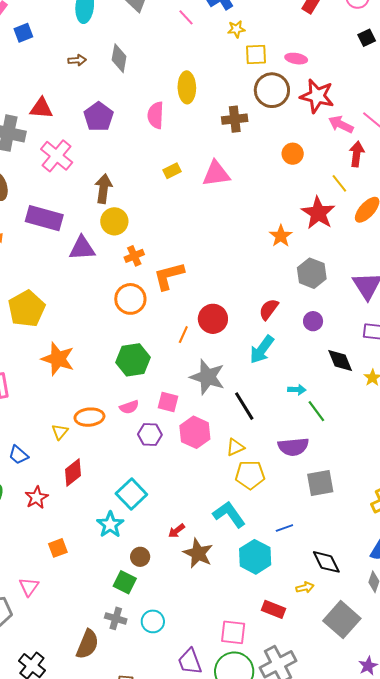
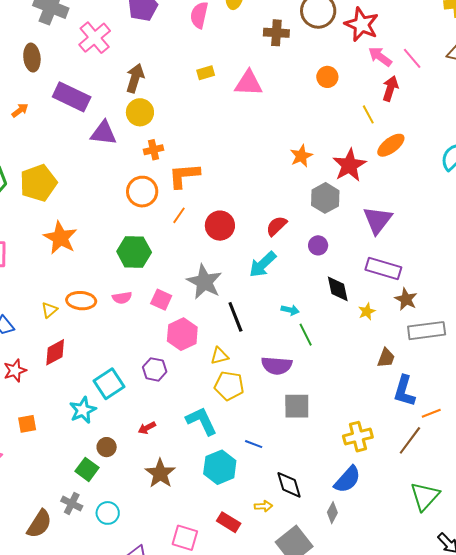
red star: (318, 213) -> (349, 165), moved
orange line: (183, 335) -> (179, 215), moved
purple hexagon: (150, 434) -> (155, 369), moved
blue line: (284, 528) -> (254, 444), turned 30
brown star: (198, 553) -> (160, 473), moved

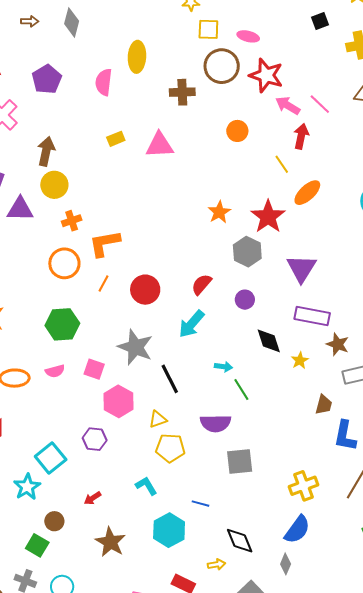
cyan L-shape: (202, 421) -> (146, 486), size x0.7

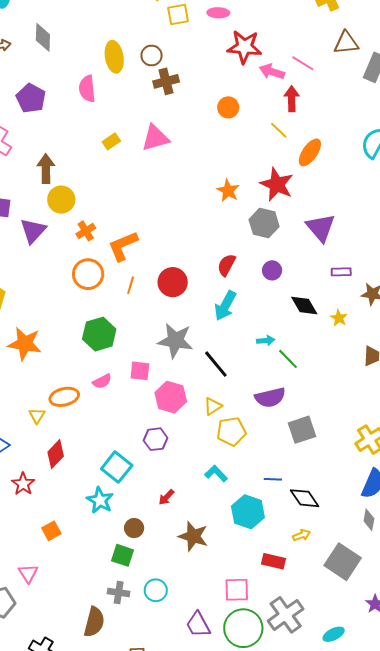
brown circle: (222, 66) -> (152, 55), moved, size x0.6
purple triangle: (20, 209) -> (33, 231), turned -36
purple rectangle: (312, 316) -> (341, 272), size x0.6
black diamond: (240, 541) -> (304, 498), moved

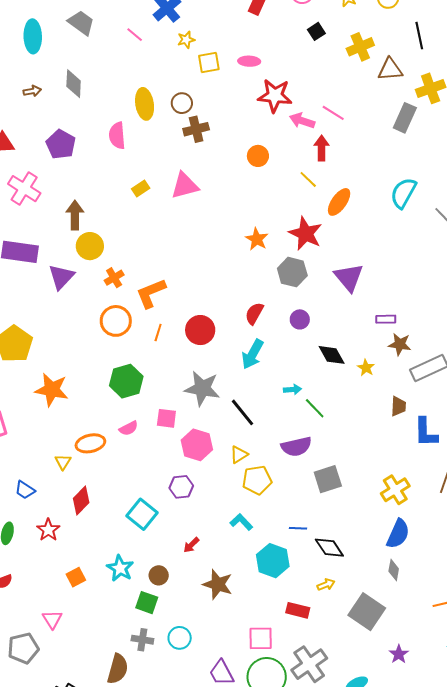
brown triangle: (346, 43) -> (390, 69), moved
purple rectangle: (341, 272) -> (386, 319), moved
cyan star: (100, 500) -> (120, 568), moved

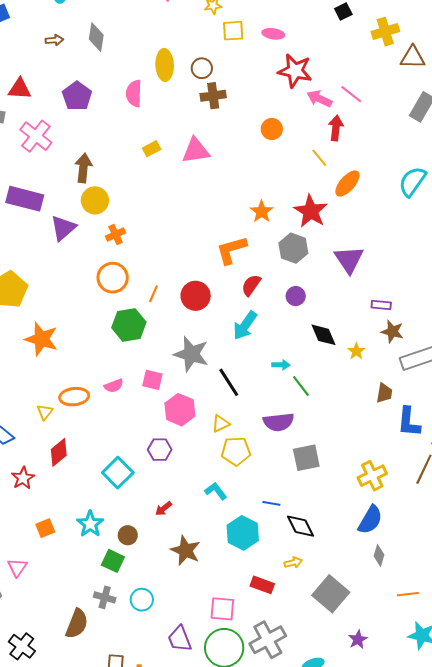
orange L-shape: (151, 293) -> (231, 250), moved
green hexagon: (126, 381) -> (129, 325), moved
gray diamond: (394, 570) -> (379, 555), moved

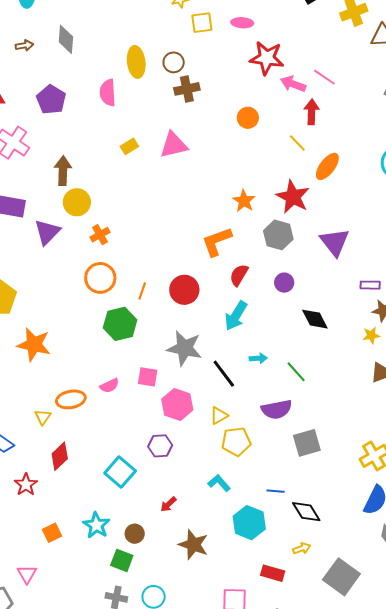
yellow star: (356, 351) -> (371, 335), moved, turned 30
cyan arrow: (281, 365) -> (258, 358), moved

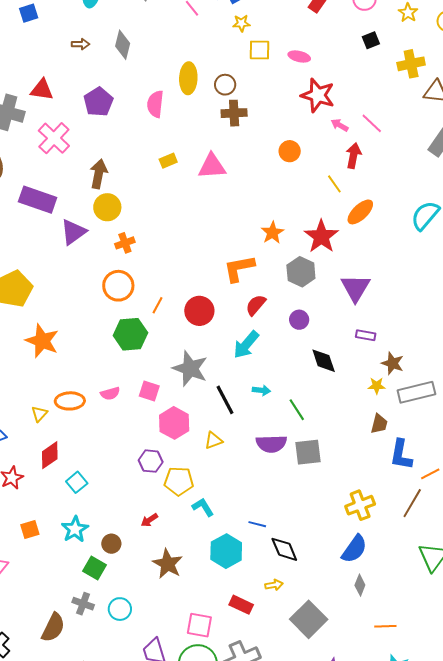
pink arrow: (293, 84) -> (340, 125), size x0.7
purple rectangle: (370, 285) -> (366, 335), moved
yellow pentagon: (236, 442) -> (179, 481), moved
gray square: (307, 443) -> (308, 452), moved
cyan square: (120, 472) -> (77, 482), moved, size x0.7

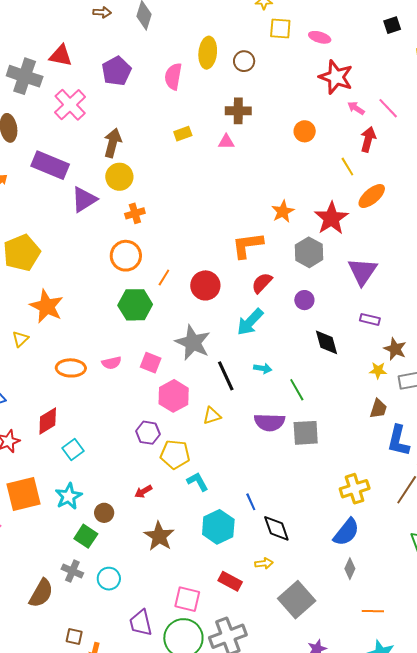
brown cross: (234, 113) -> (238, 111), moved
pink triangle: (212, 166) -> (226, 142), size x0.6
yellow triangle: (39, 414) -> (20, 339), moved
blue line: (257, 524) -> (251, 502), turned 48
orange square: (30, 530) -> (24, 494), size x1.8

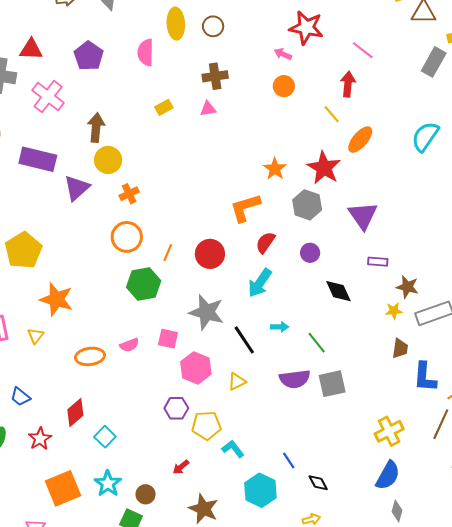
pink arrow: (356, 108) -> (283, 54), moved
black diamond: (276, 528) -> (318, 483), size x0.7

